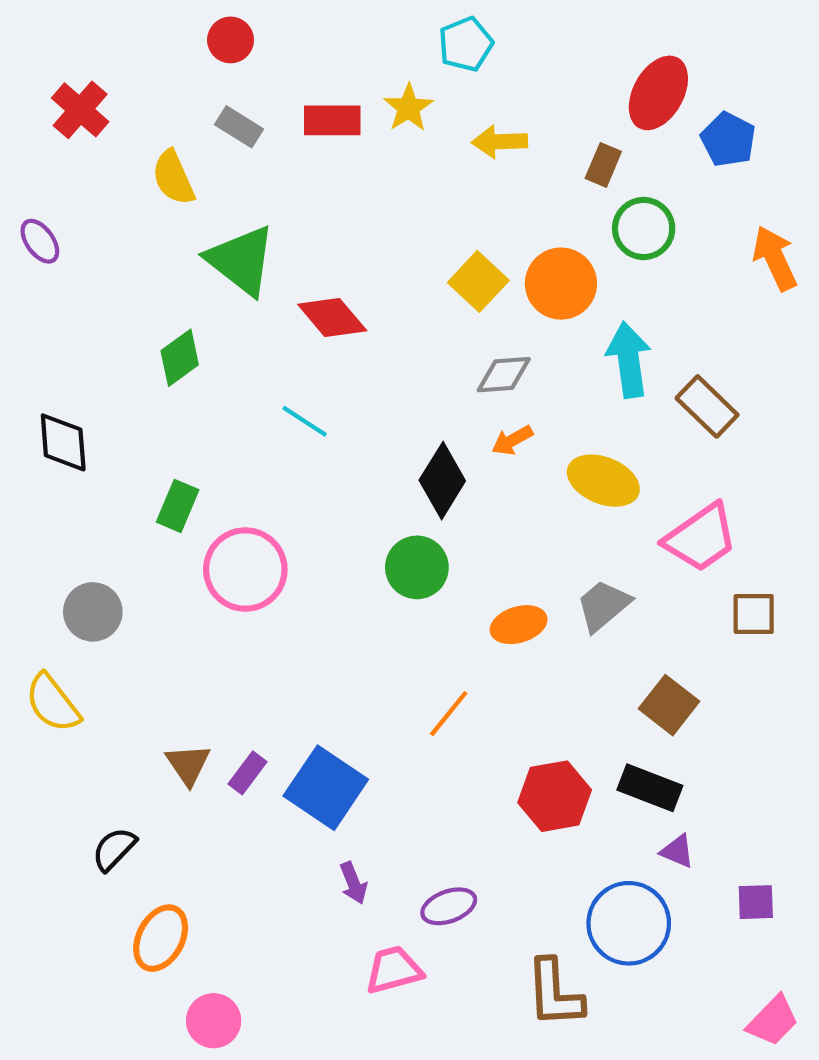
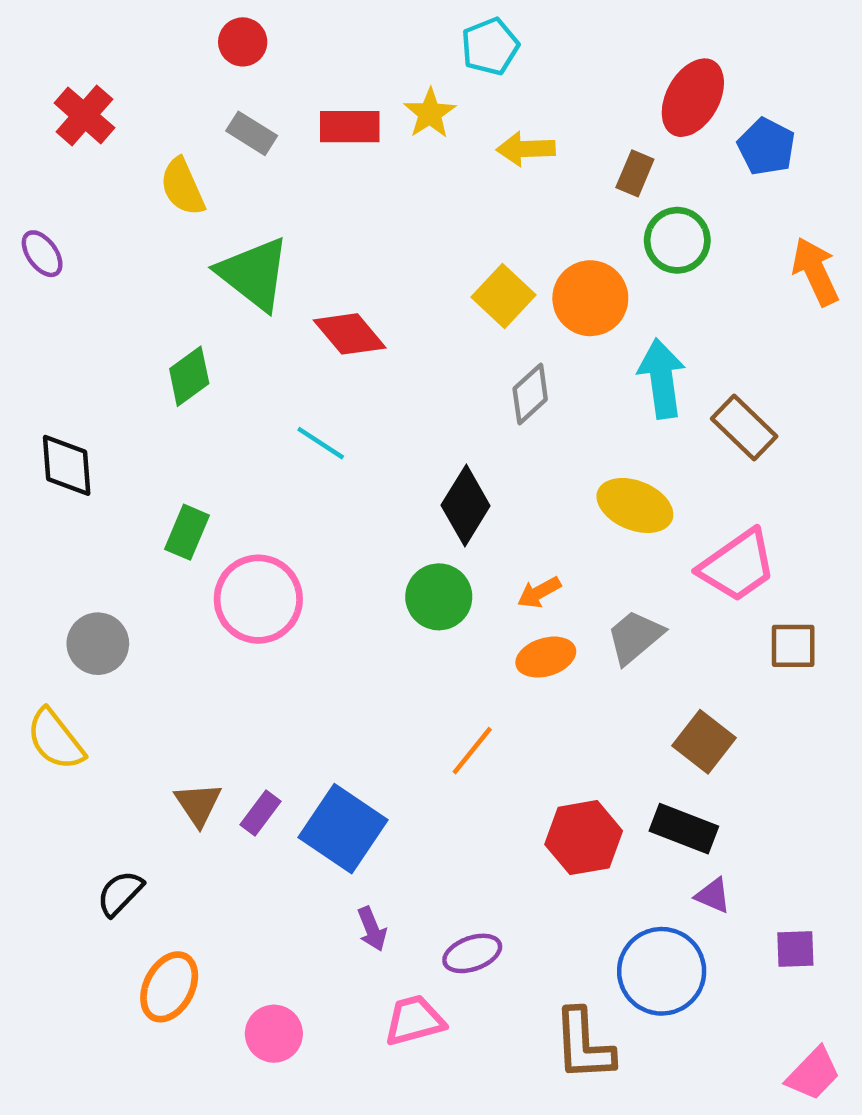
gray diamond: (504, 375) -> (530, 394), turned -38
orange arrow: (512, 440) -> (539, 592), moved
pink circle: (214, 1021) -> (274, 1034), moved

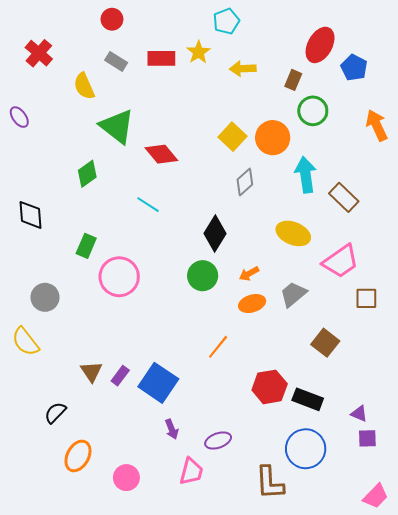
black rectangle: (684, 829) -> (308, 399), moved
purple triangle: (713, 895) -> (359, 414), moved
pink trapezoid: (414, 1020) -> (191, 471), turned 120

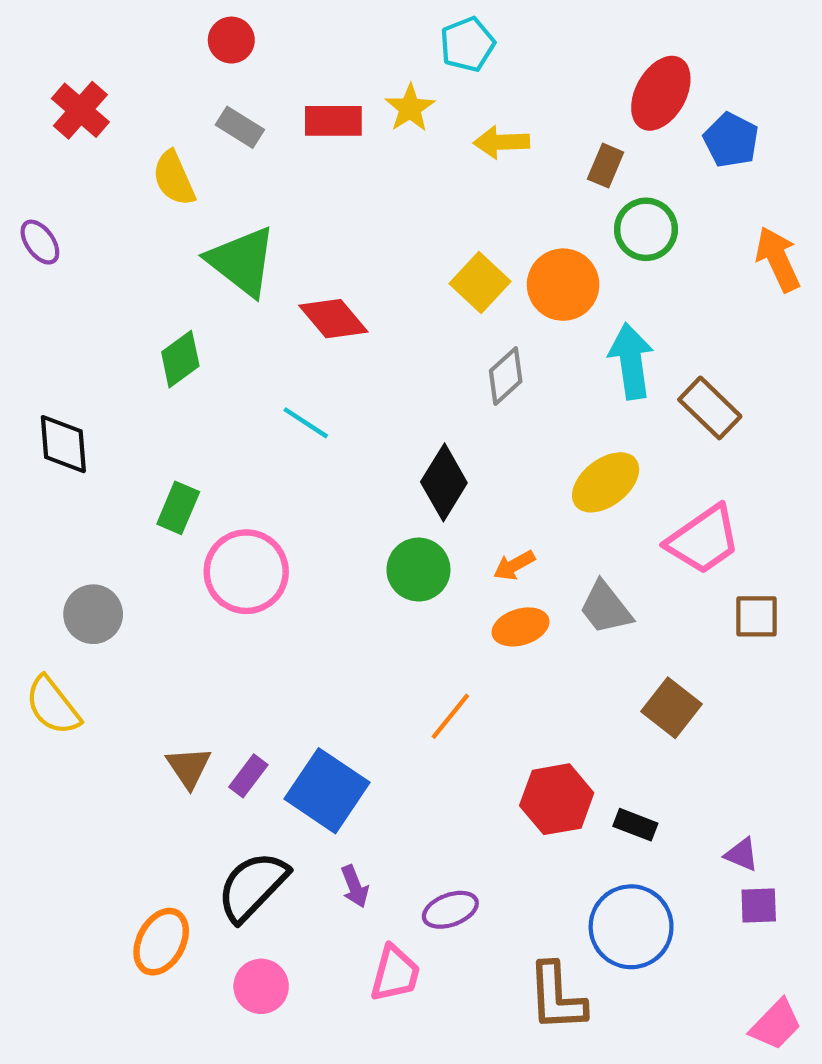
yellow ellipse: (293, 233) -> (606, 482), turned -60
gray trapezoid: (293, 294) -> (606, 608), turned -88
black rectangle: (308, 399) -> (635, 825), size x0.7
black semicircle: (55, 413) -> (253, 886), moved, size x1.6

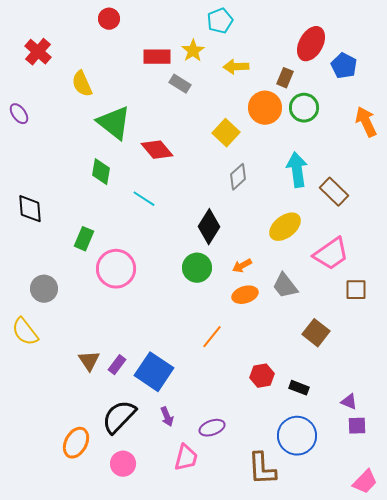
gray rectangle: (240, 127) -> (180, 84), moved
orange circle: (563, 285) -> (265, 108), moved
green diamond: (180, 359) -> (101, 172), moved, turned -44
red hexagon: (557, 799) -> (262, 376), size x0.7

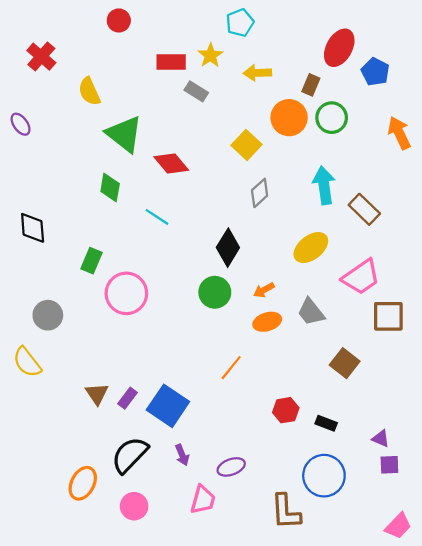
brown square: (356, 290) -> (388, 316), size x1.4

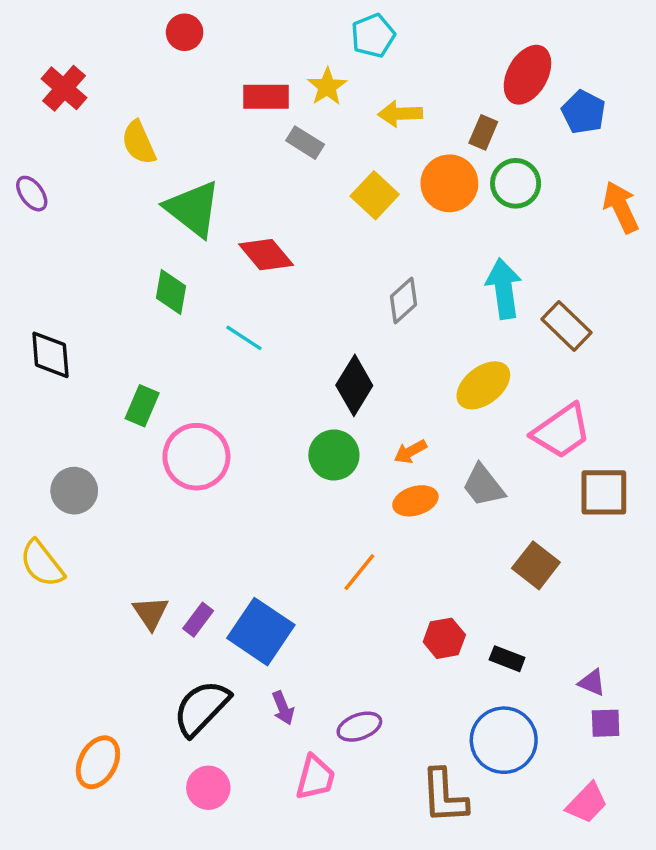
yellow square: (246, 145) -> (375, 195), moved
orange ellipse: (83, 483) -> (98, 762), moved
pink trapezoid: (398, 526) -> (587, 803), moved

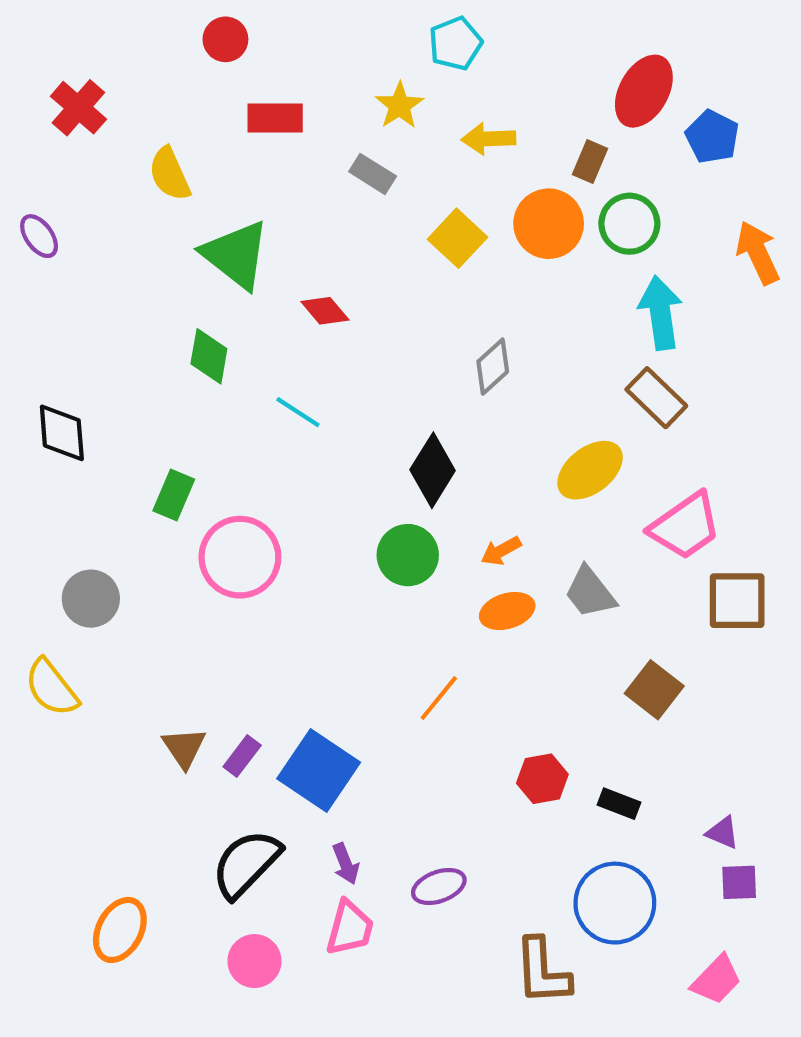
red rectangle: (266, 97) -> (275, 118), moved
red diamond: (266, 255) -> (325, 311), size x0.7
cyan arrow: (504, 289) -> (660, 313), moved
brown rectangle: (567, 326) -> (656, 398), moved
pink trapezoid: (315, 778) -> (350, 928), moved

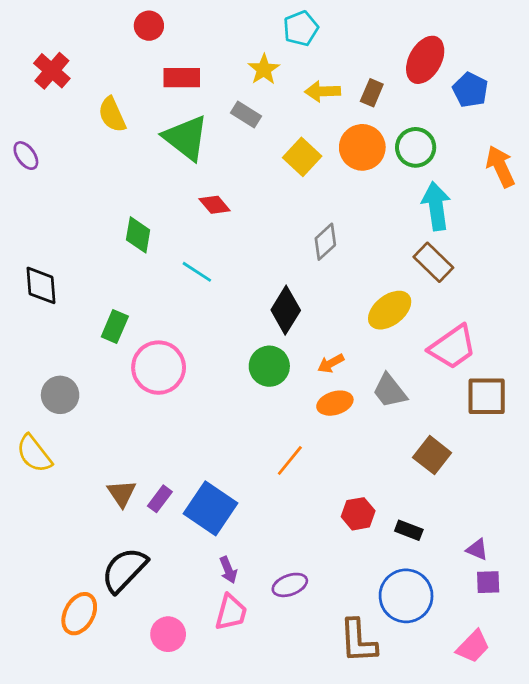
brown rectangle: (590, 162) -> (372, 93), moved
green triangle: (236, 255) -> (186, 138), moved
black semicircle: (246, 864) -> (124, 570), moved

